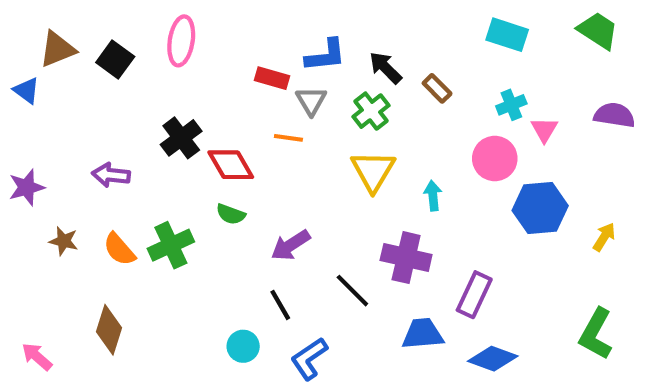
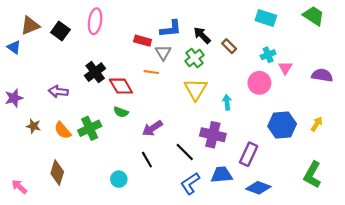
purple semicircle: (614, 115) -> (322, 75), moved
blue hexagon: (540, 208) -> (282, 125), moved
cyan circle: (243, 346) -> (119, 179), moved
blue L-shape: (309, 359) -> (190, 183), moved

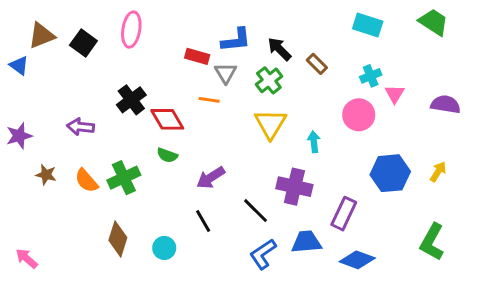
brown diamond: (57, 173) -> (118, 239), moved

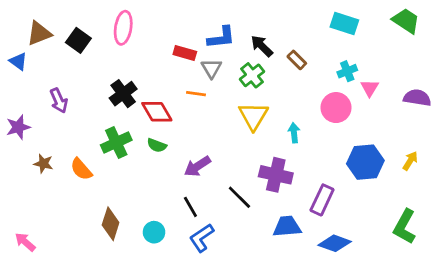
purple arrow: (80, 127) -> (59, 101), moved, turned -120
green cross: (124, 178) -> (116, 143), moved
blue L-shape: (263, 254) -> (202, 238), moved

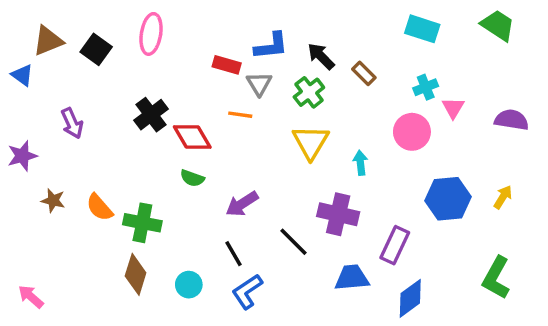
green cross: (116, 143) -> (142, 223), moved, turned 36
blue diamond: (335, 243) -> (410, 298), turned -56

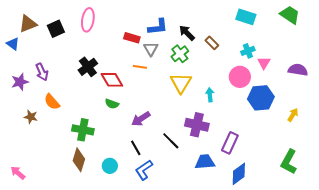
black square: (96, 49) -> (56, 29), turned 30
purple star: (22, 156) -> (20, 82), moved
blue hexagon: (448, 199) -> (261, 98), moved
orange semicircle: (100, 207) -> (52, 102), moved

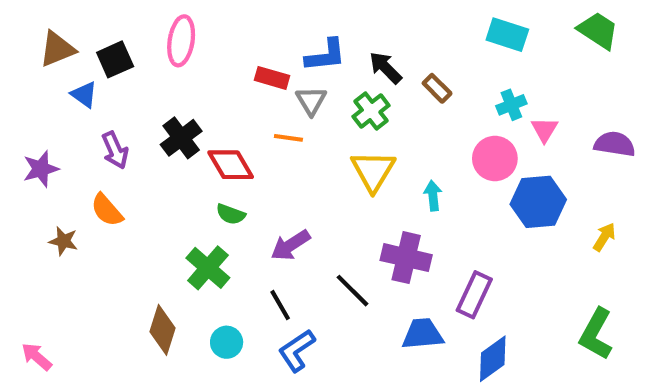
blue triangle: (13, 44) -> (84, 94), moved
purple arrow: (42, 72) -> (115, 150), moved
green cross: (83, 130) -> (208, 268), moved, turned 30

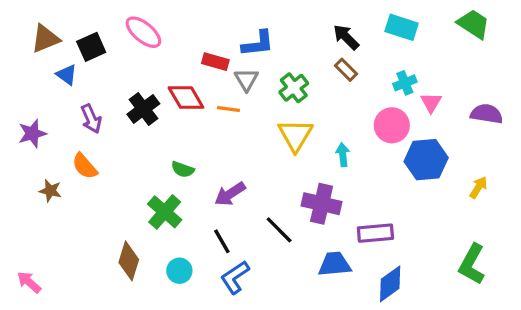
pink ellipse: (181, 41) -> (143, 32), turned -60
black arrow: (385, 68) -> (346, 37), moved
red diamond: (231, 165) -> (186, 98), moved
purple rectangle: (474, 295) -> (375, 233), turned 60

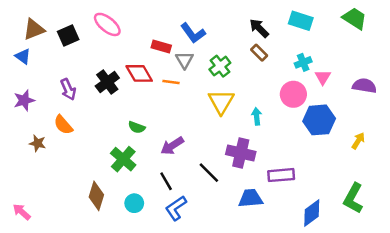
blue L-shape: (258, 44) -> (193, 33), turned 60
blue triangle: (67, 75) -> (23, 56), moved
blue diamond: (390, 284) -> (312, 213), moved

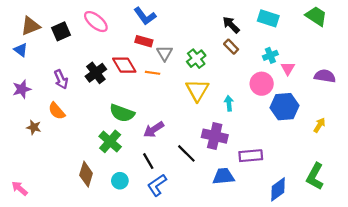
blue L-shape: (193, 33) -> (145, 16), moved
green semicircle: (137, 127) -> (122, 113), size x1.6

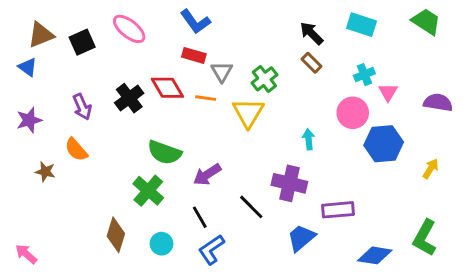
yellow triangle: (197, 90) -> (248, 113), moved
blue trapezoid: (223, 176) -> (301, 238), turned -35
blue diamond: (278, 189) -> (375, 255), turned 45

